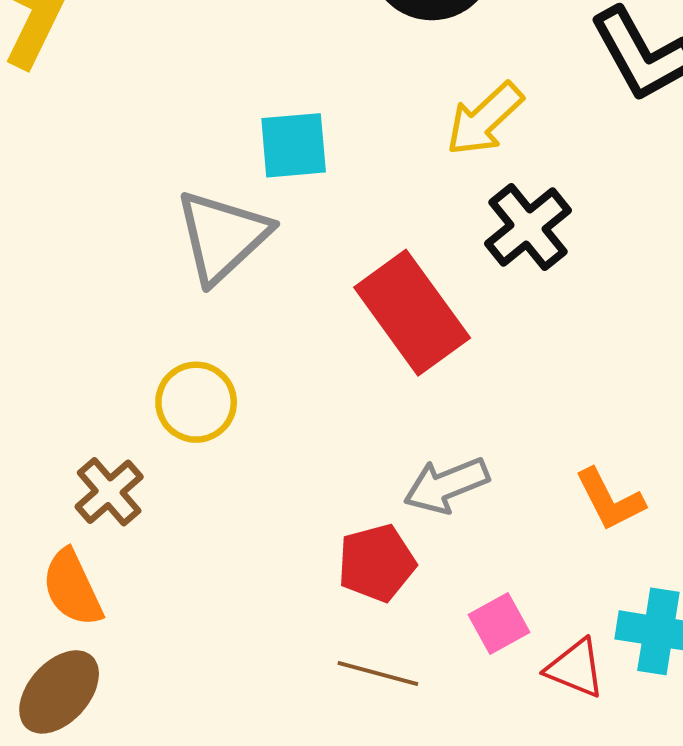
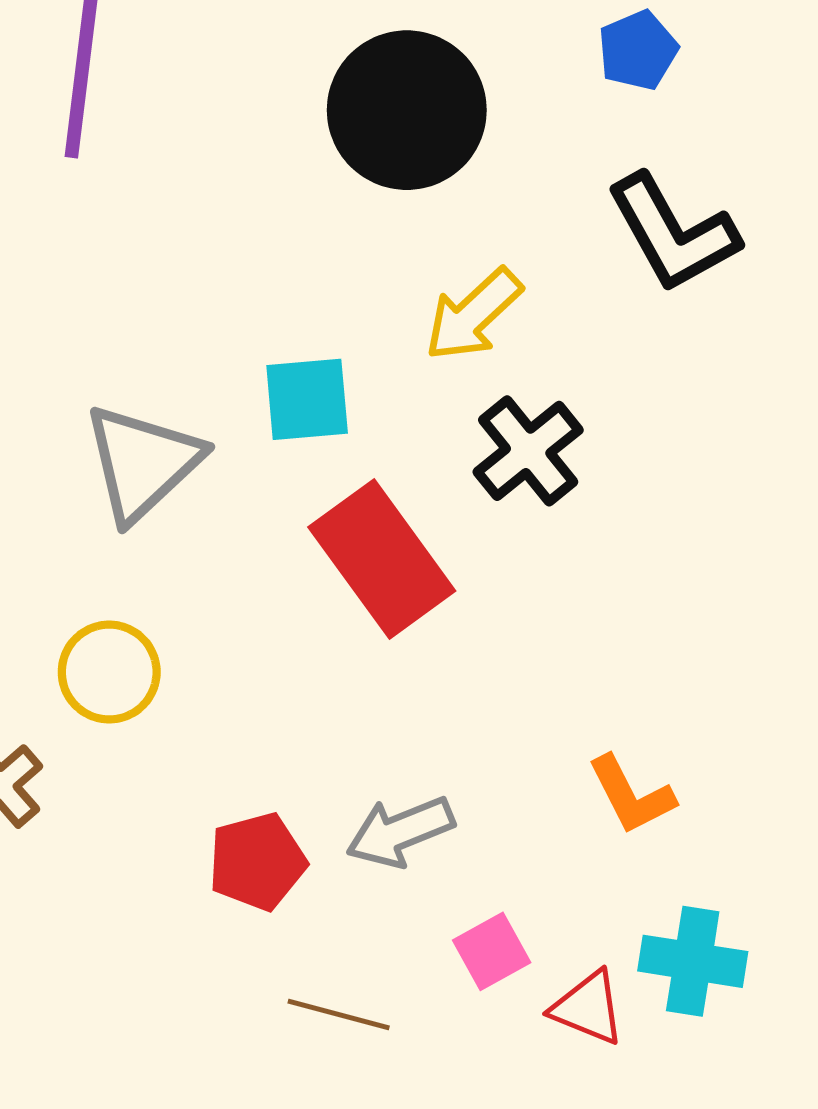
cyan square: (294, 145) -> (307, 399), moved
gray arrow: (446, 485) -> (400, 832), moved
red pentagon: (377, 563) -> (257, 862), moved

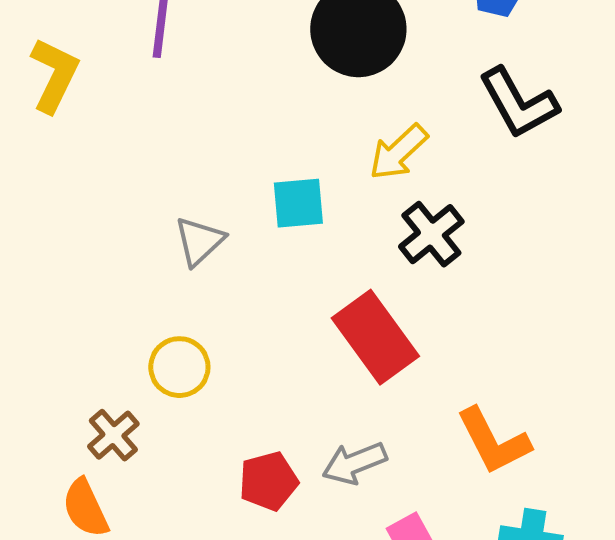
gray triangle: (142, 463) -> (199, 241), size x0.7
red rectangle: (382, 559) -> (375, 337), moved
orange L-shape: (631, 795) -> (493, 441), size x1.4

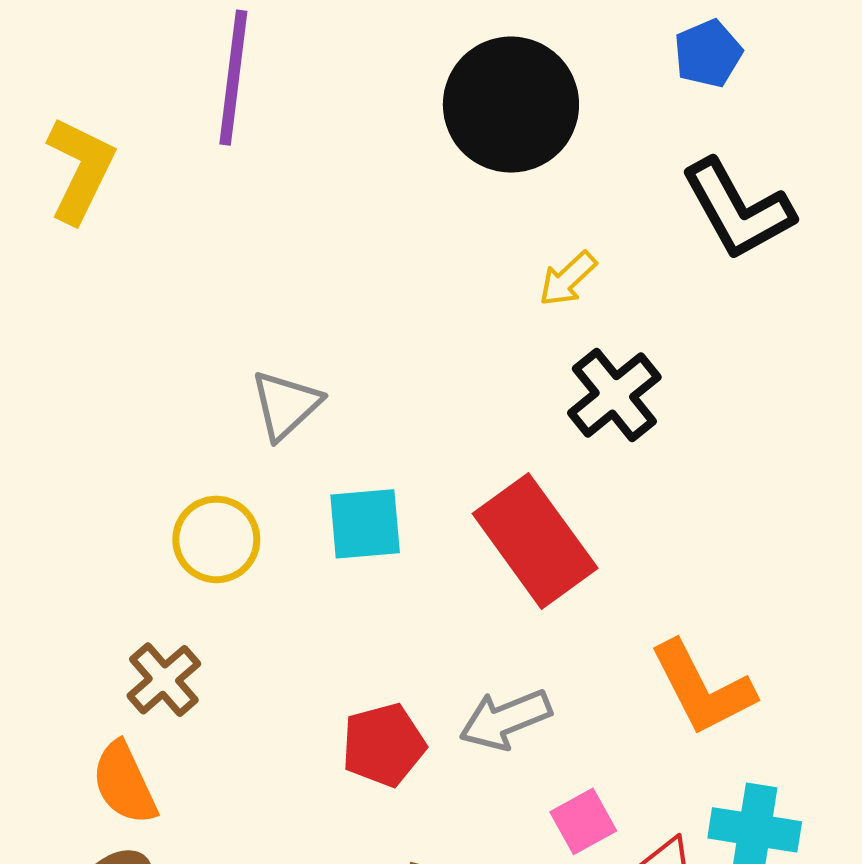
yellow arrow: (398, 152) -> (568, 279), size x0.7
cyan square: (298, 203) -> (365, 524), moved
yellow circle: (179, 367) -> (216, 539), moved

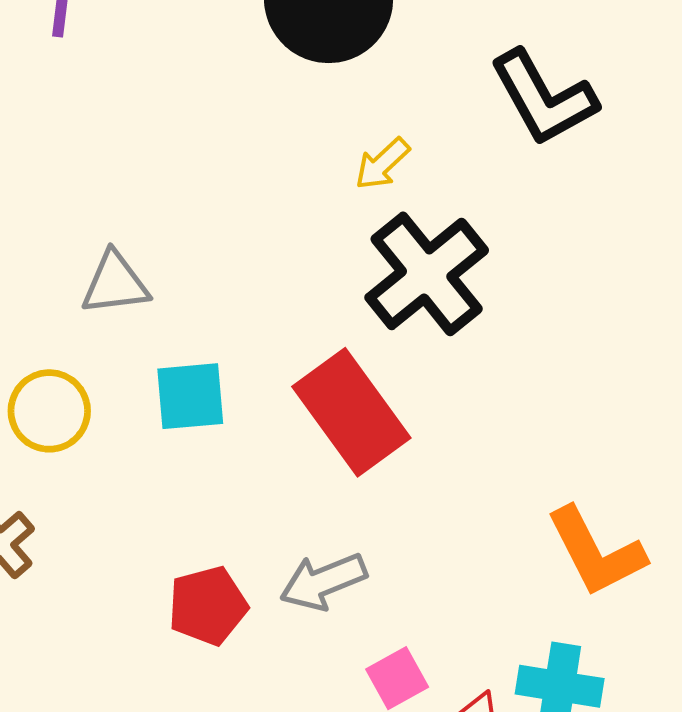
black cross: (614, 395) -> (427, 274), size x1.4
gray triangle: (286, 405) -> (115, 283), turned 36
orange L-shape: (702, 688) -> (596, 552), moved

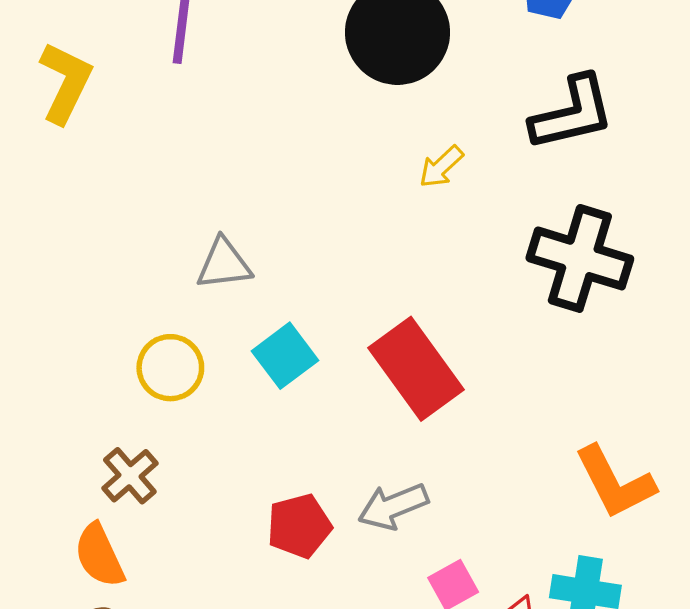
black L-shape: (543, 98) -> (572, 113), turned -74
black cross: (427, 274) -> (580, 258), moved, turned -34
cyan square: (190, 396) -> (285, 356), turned -32

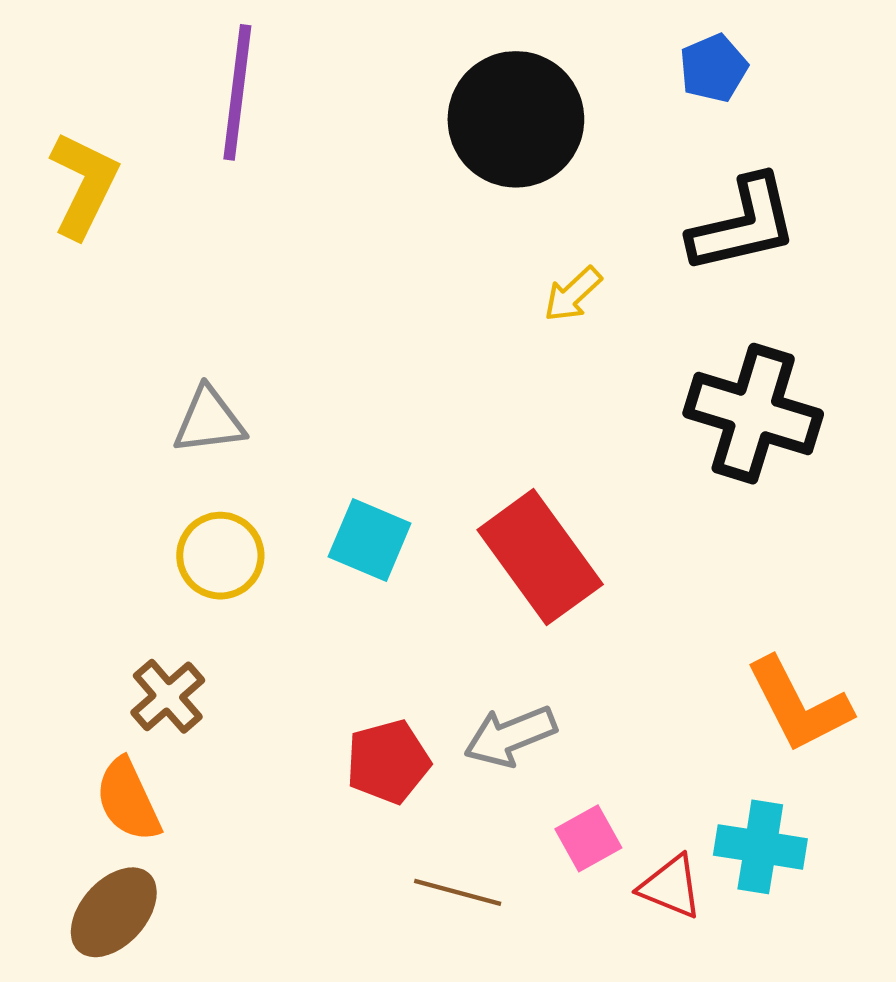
gray triangle: (224, 264) -> (209, 421), moved
cyan square: (285, 356) -> (370, 540), turned -30

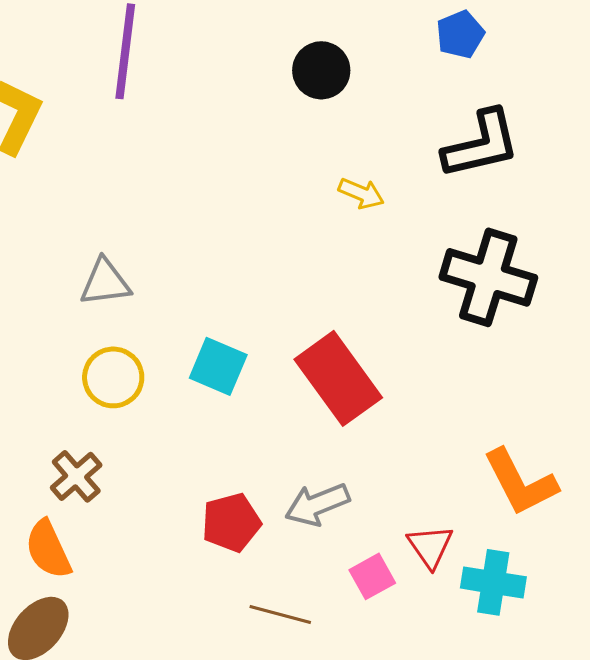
black circle: (516, 119) -> (321, 70), size x0.6
yellow arrow: (573, 294) -> (361, 193), turned -114
red triangle: (671, 887) -> (430, 546), moved, turned 33

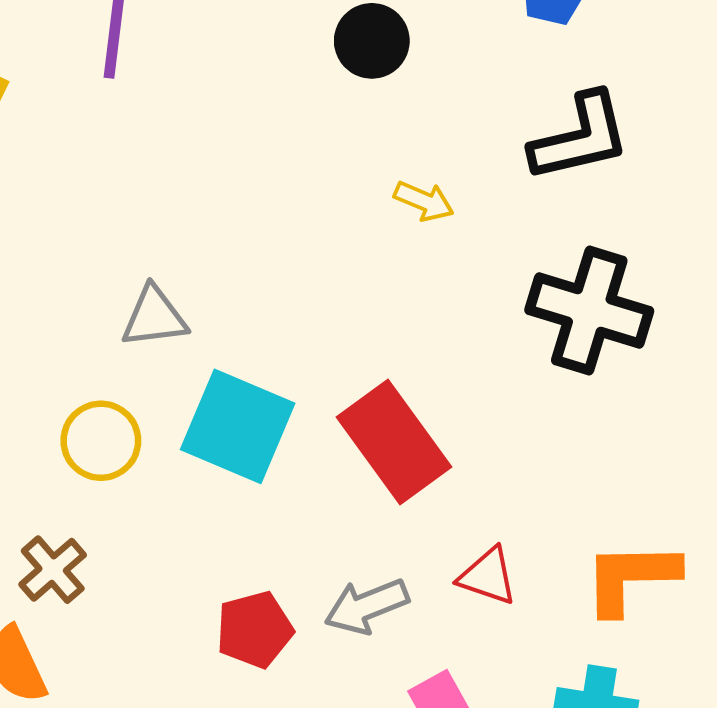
gray triangle: (105, 282) -> (154, 317), moved
cyan square: (218, 366) -> (238, 426), size x1.5
orange L-shape: (520, 482) -> (631, 577), turned 116
red triangle: (430, 546) -> (488, 576), moved, turned -36

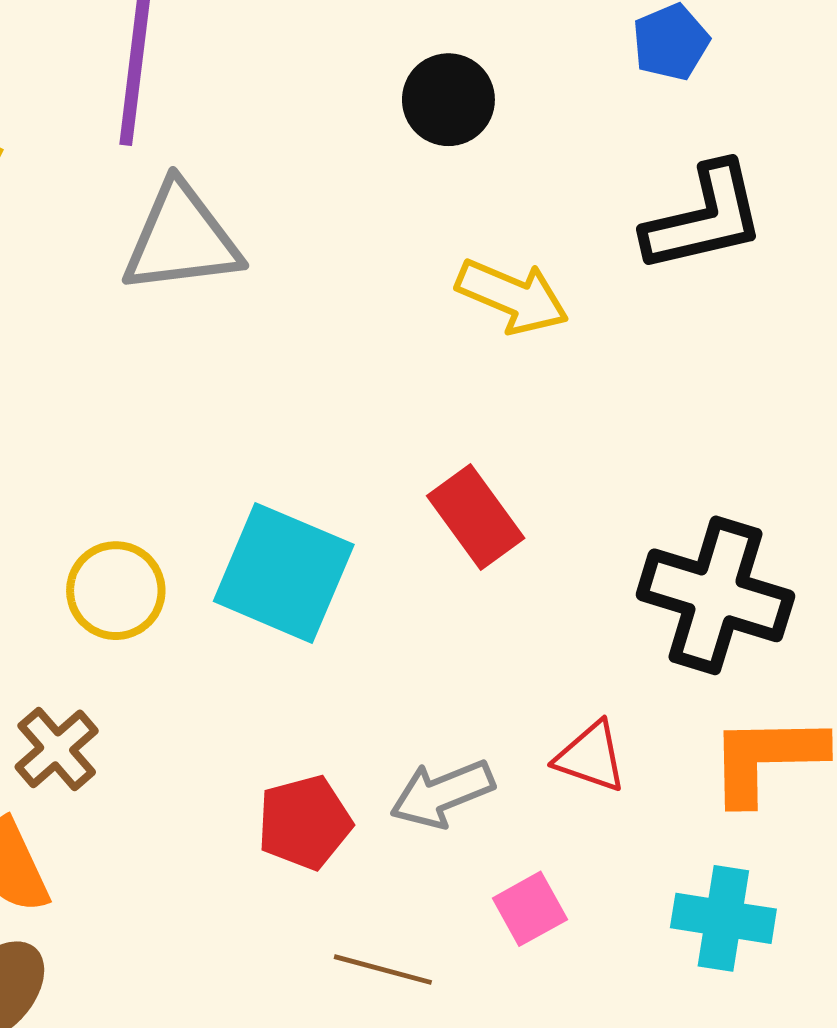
yellow arrow: (424, 201) -> (512, 296), size x1.5
black cross: (589, 310) -> (715, 595), moved
gray triangle: (154, 317) -> (181, 239), moved, size x1.5
red rectangle: (394, 442) -> (476, 517), moved, size x0.7

